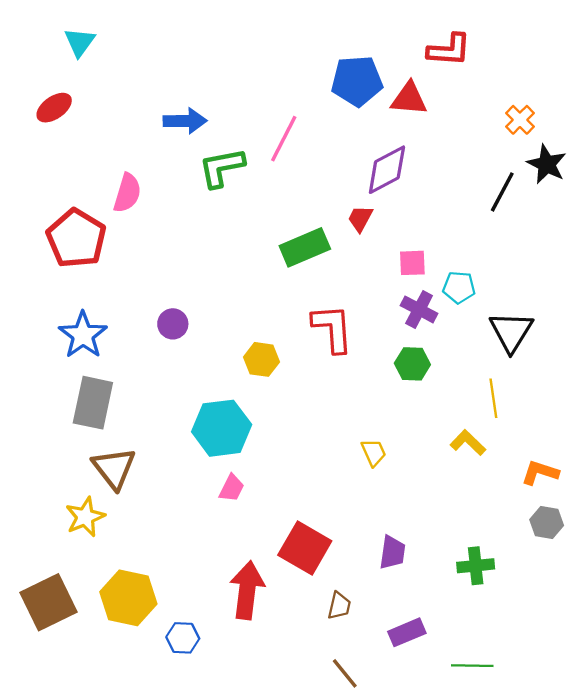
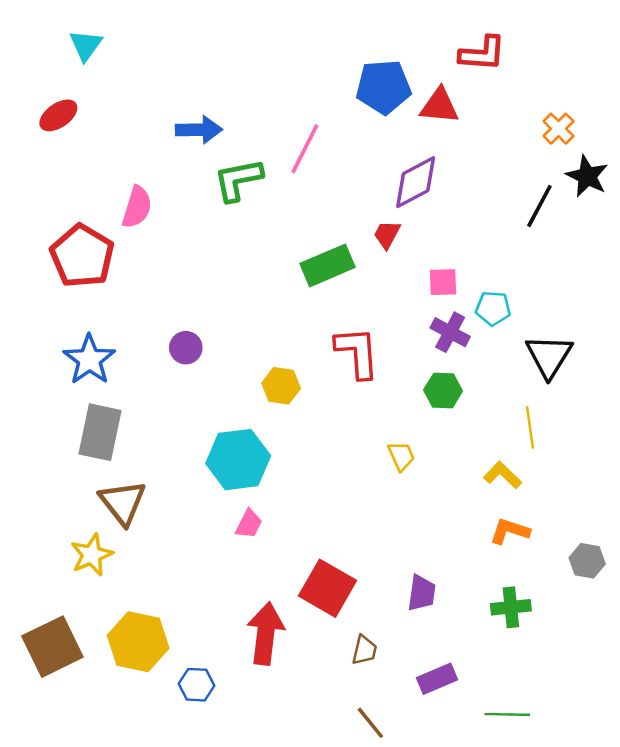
yellow trapezoid: (374, 453) -> (401, 456), moved
orange L-shape: (540, 473) -> (510, 531), moved

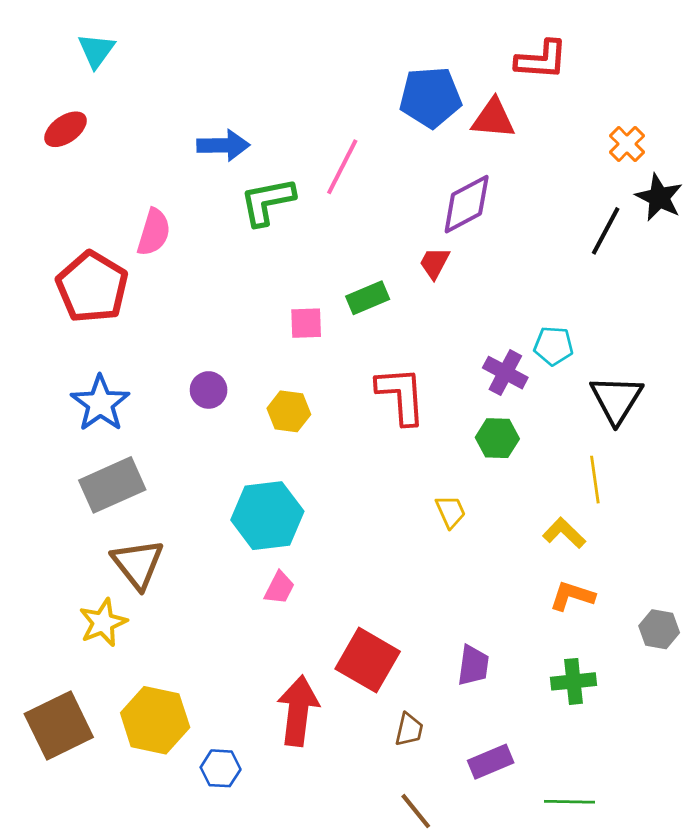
green rectangle: (327, 265) -> (368, 298), size x0.7
pink square: (443, 282) -> (306, 323), moved
yellow hexagon: (281, 386) -> (289, 411), moved
gray rectangle: (100, 432) -> (112, 485), turned 54

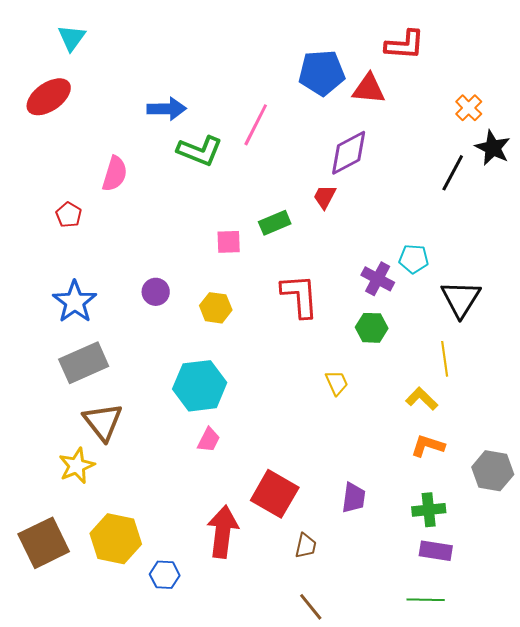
red ellipse: (65, 129) -> (49, 97), size x1.4
green L-shape: (267, 201) -> (200, 151), turned -147
red pentagon: (92, 287) -> (69, 215), size x0.5
gray hexagon: (659, 629) -> (493, 471), size x1.4
purple rectangle: (491, 762) -> (436, 551), moved, turned 32

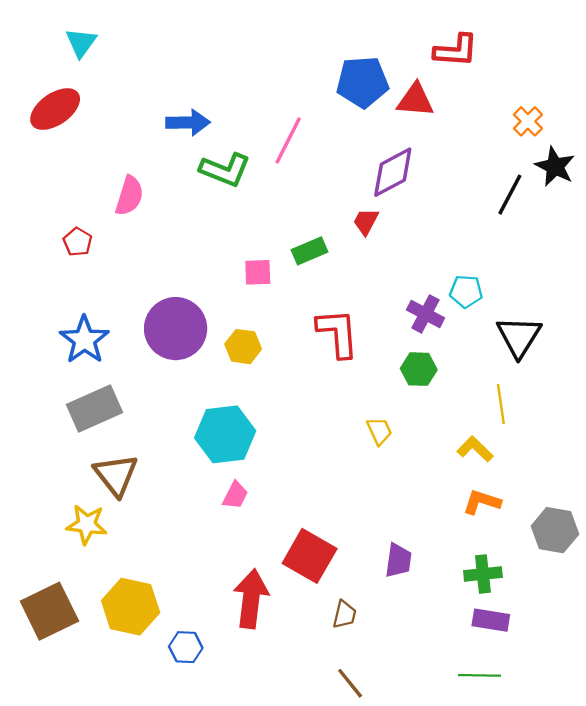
purple circle: (156, 292) -> (176, 329), size x2.0
yellow star: (77, 466) -> (87, 524), turned 30

